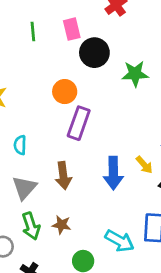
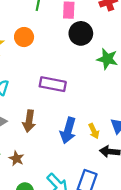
orange circle: (65, 92) -> (24, 37), moved
purple rectangle: (79, 123) -> (53, 84), turned 65

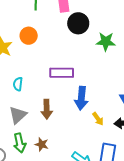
blue arrow: (68, 130) -> (81, 98), moved
yellow arrow: (94, 131) -> (98, 119), moved

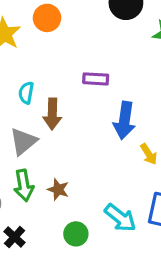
purple rectangle: (62, 73) -> (96, 79), size x0.7
brown arrow: (47, 109) -> (52, 114), moved

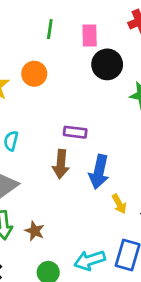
brown arrow: (52, 114) -> (61, 164), moved
cyan arrow: (120, 218) -> (90, 260), turned 120

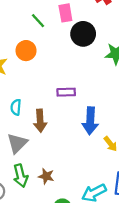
green line: (50, 29) -> (38, 21), moved, turned -42
brown arrow: (61, 164) -> (40, 121), moved

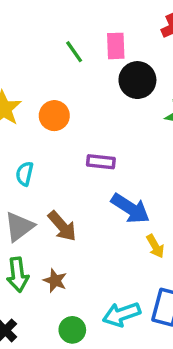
orange circle: (26, 51) -> (54, 116), moved
brown arrow: (40, 121) -> (62, 226), moved, turned -45
blue arrow: (90, 121) -> (130, 208), turned -68

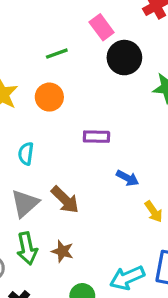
pink rectangle: (116, 46) -> (102, 27), turned -30
green line: (74, 52) -> (57, 54), moved, turned -70
blue arrow: (130, 208) -> (127, 178), size x0.6

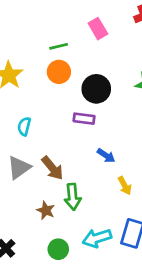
black circle: (124, 58) -> (96, 89), moved
orange circle: (49, 97) -> (59, 72), moved
green arrow: (27, 248) -> (73, 197), moved

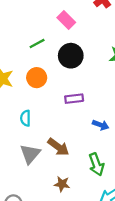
orange circle: (59, 72) -> (37, 78), moved
black circle: (96, 89) -> (71, 56), moved
green arrow: (73, 197) -> (96, 164), moved

